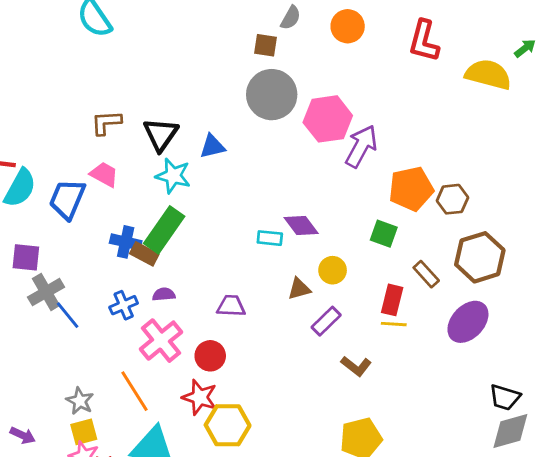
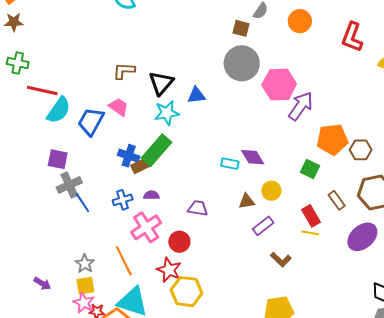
cyan star: (173, 176) -> (167, 113), turned -30
brown rectangle: (144, 254) -> (141, 165), turned -60
red rectangle: (392, 300) -> (311, 216), turned -50

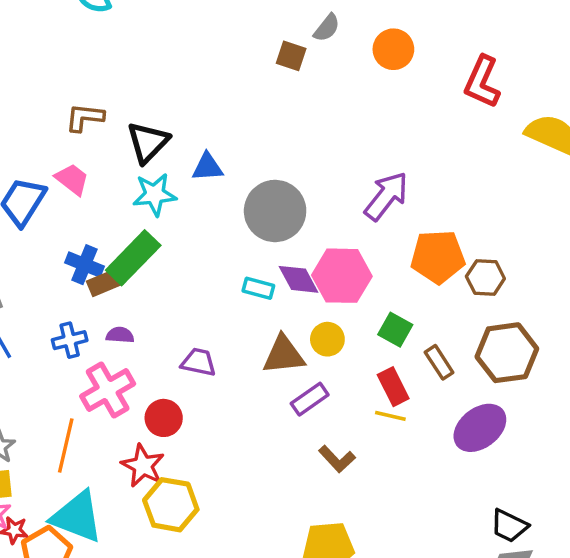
gray circle: (242, 63) -> (275, 211), moved
pink hexagon: (279, 85) -> (342, 276), moved
green square: (310, 169) -> (395, 330), moved
brown triangle: (247, 201) -> (284, 355), size x1.5
orange line: (124, 261) -> (66, 446), turned 36

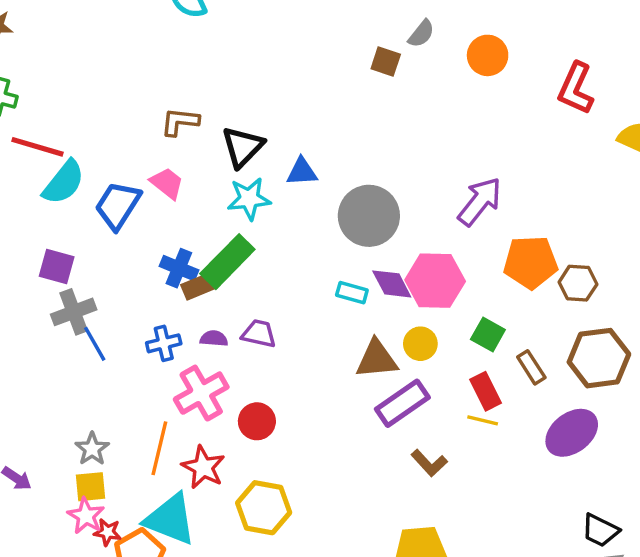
purple trapezoid: (199, 362) -> (259, 334), moved
purple rectangle: (310, 399) -> (402, 403), size x1.4
red star: (143, 466) -> (203, 467), moved

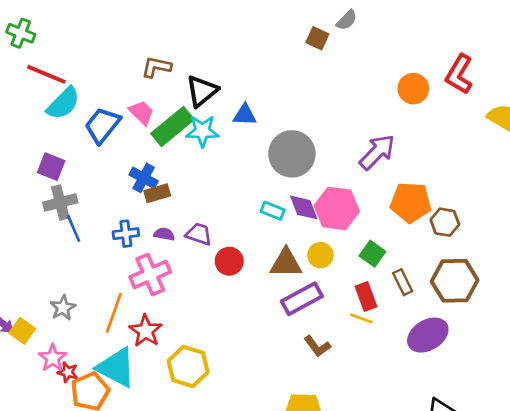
orange circle: (488, 55) -> (413, 89), moved
green rectangle: (227, 262) -> (173, 127), moved
red circle: (257, 421) -> (229, 261), moved
yellow square: (91, 487) -> (22, 331), moved, turned 35

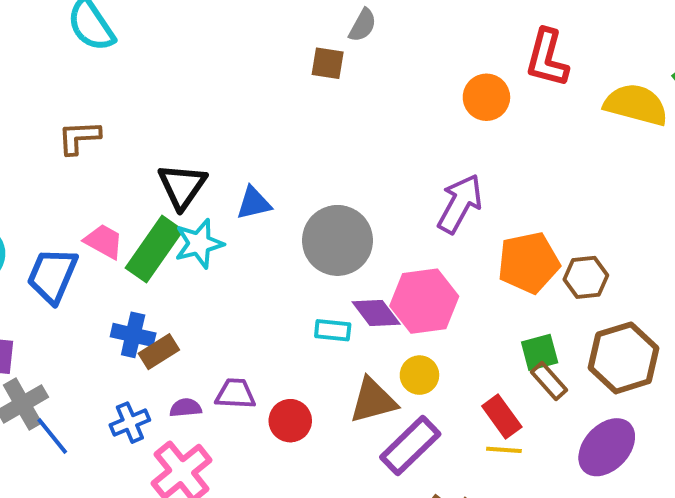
brown L-shape: (156, 67) -> (79, 137), moved
green square: (372, 254) -> (540, 352), moved, turned -35

